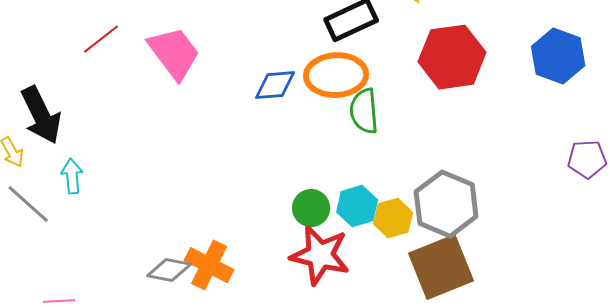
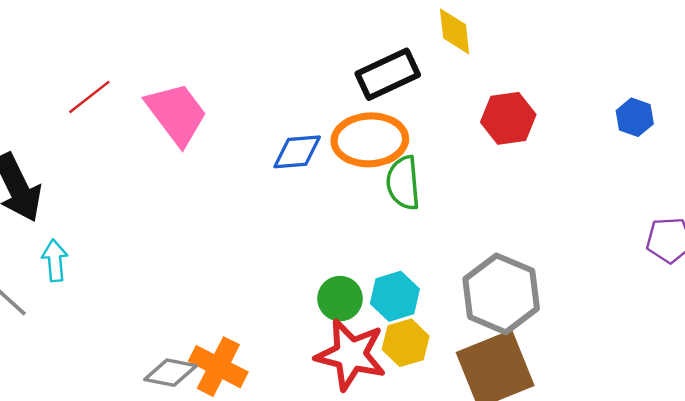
blue hexagon: (558, 56) -> (635, 117), size x0.6
red hexagon: (452, 57) -> (508, 118), size x0.7
yellow hexagon: (393, 218) -> (406, 343), moved

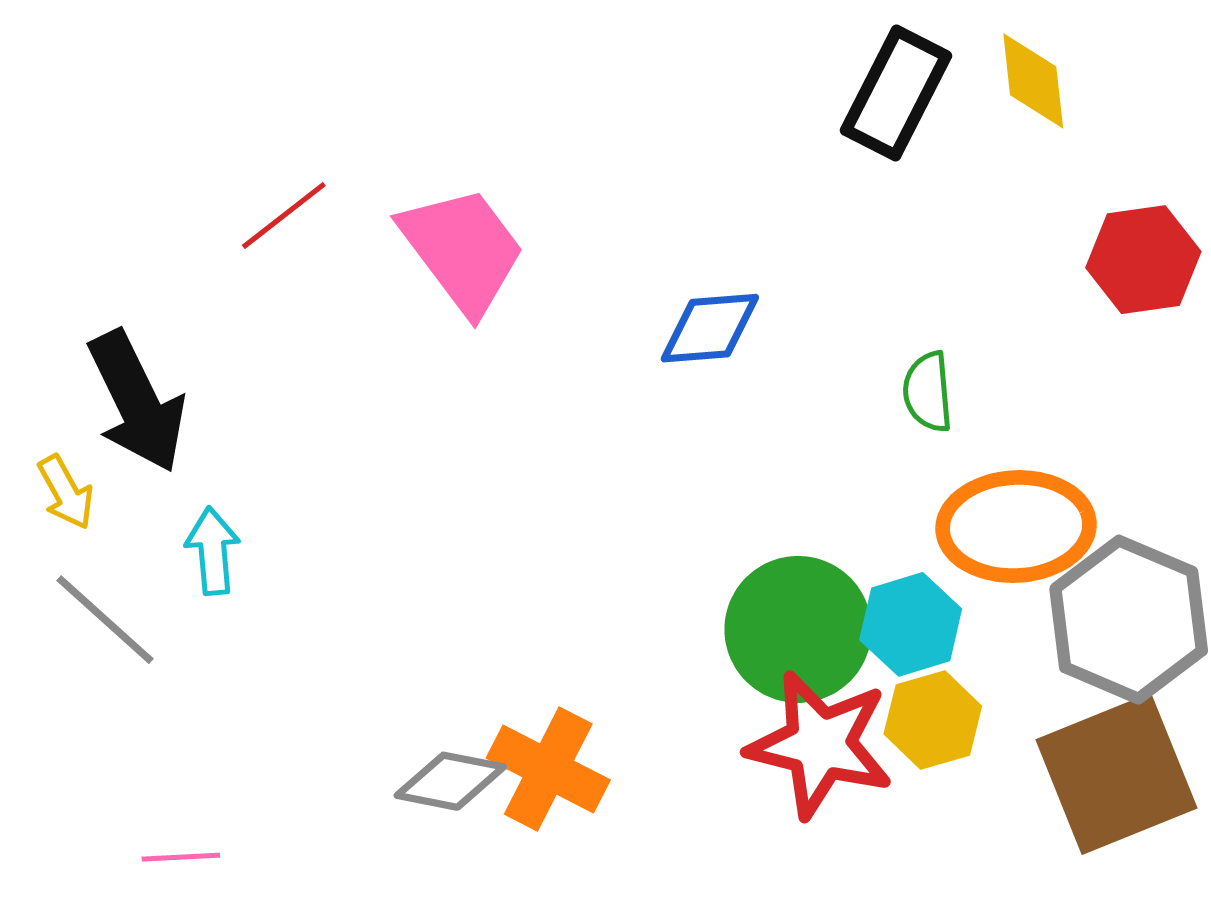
black rectangle: (388, 74) -> (896, 93), moved, turned -38
orange ellipse: (370, 140) -> (1016, 527), moved
green semicircle: (403, 183) -> (928, 392), size x0.7
green circle: (340, 299) -> (798, 629), size x1.6

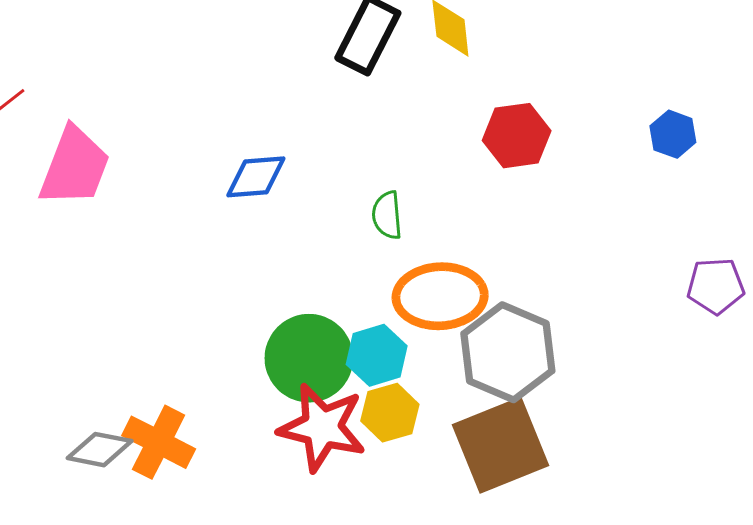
pink trapezoid: (463, 250) -> (75, 167), moved, turned 58

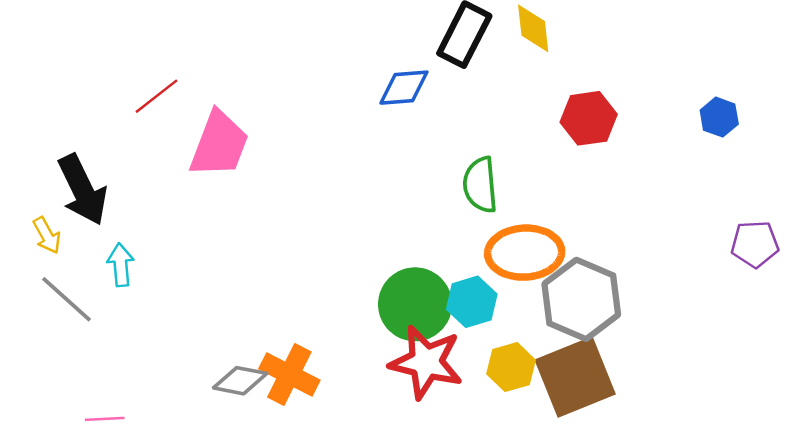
blue diamond: (256, 177) -> (404, 88), moved
green semicircle: (387, 215) -> (480, 185), size x1.4
yellow hexagon: (390, 413) -> (511, 367), moved

